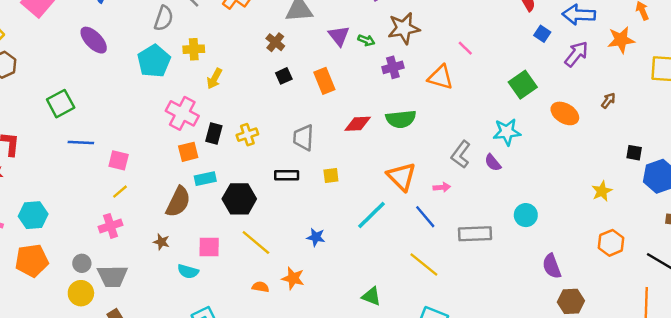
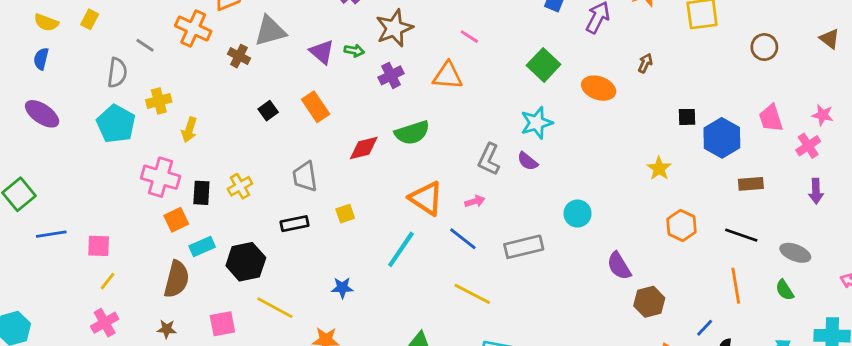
brown cross: (275, 42) -> (239, 56), moved

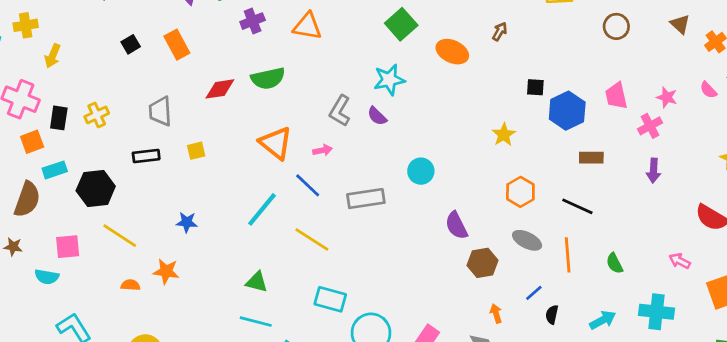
cyan line: (401, 249) -> (262, 209), moved
gray ellipse: (795, 253) -> (527, 240), moved

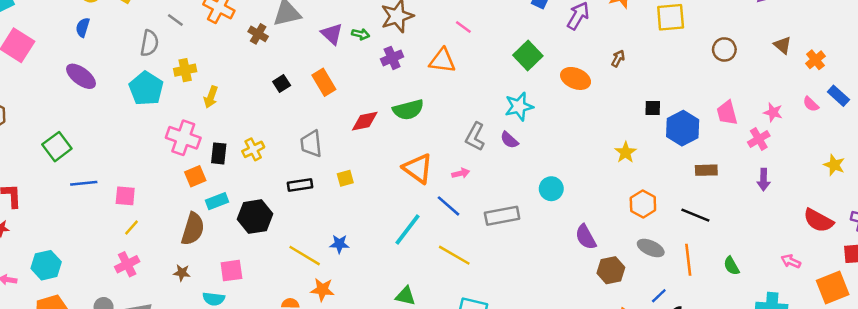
yellow line: (120, 236) -> (305, 256), moved

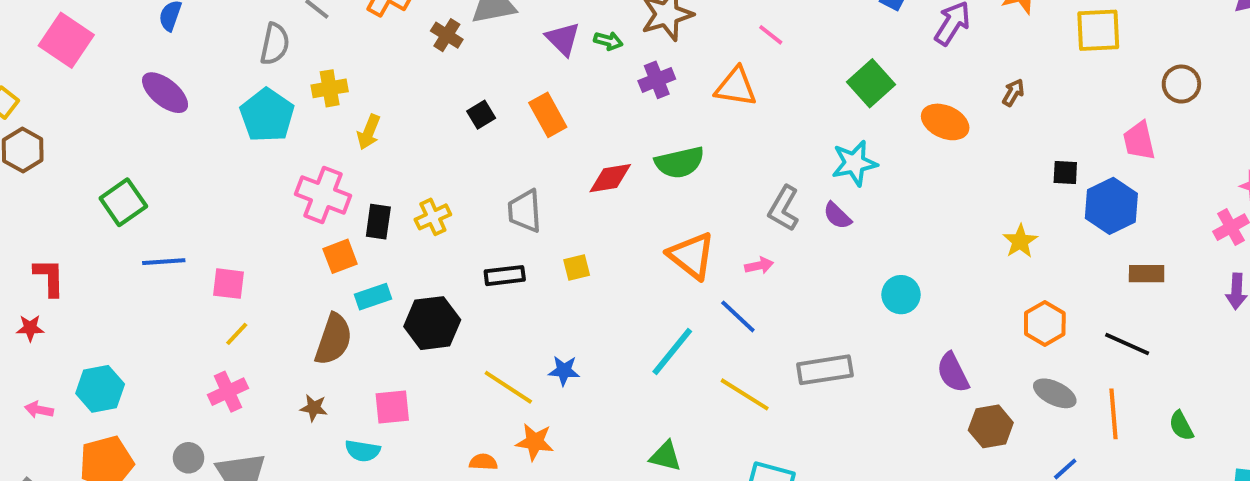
pink trapezoid: (727, 113) -> (1139, 141), moved
gray rectangle: (502, 216) -> (825, 370), moved

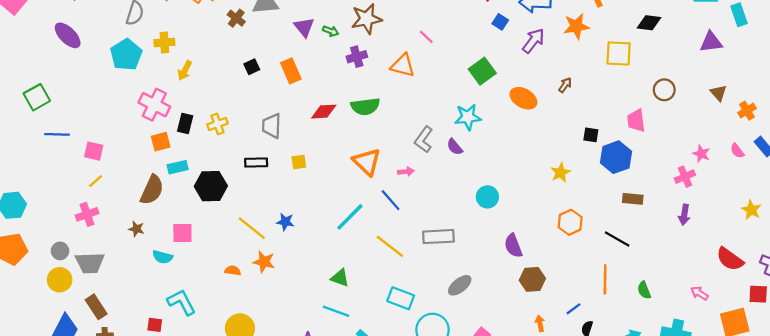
gray ellipse: (1055, 393) -> (460, 285), moved, turned -70

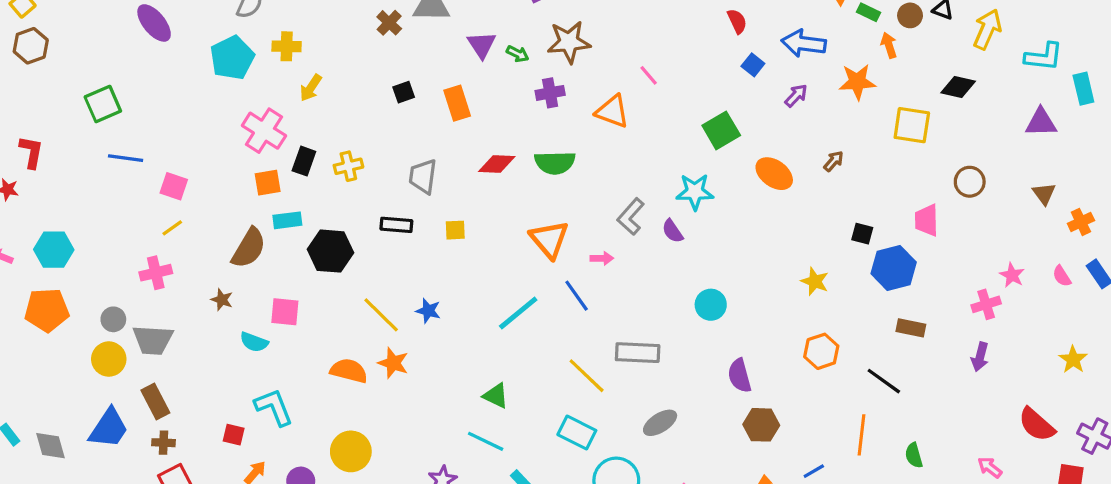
purple arrow: (533, 41) -> (796, 96), size x0.7
yellow star: (560, 173) -> (815, 281), turned -30
yellow line: (390, 246) -> (587, 376), moved
orange semicircle: (233, 271) -> (349, 371), size x1.6

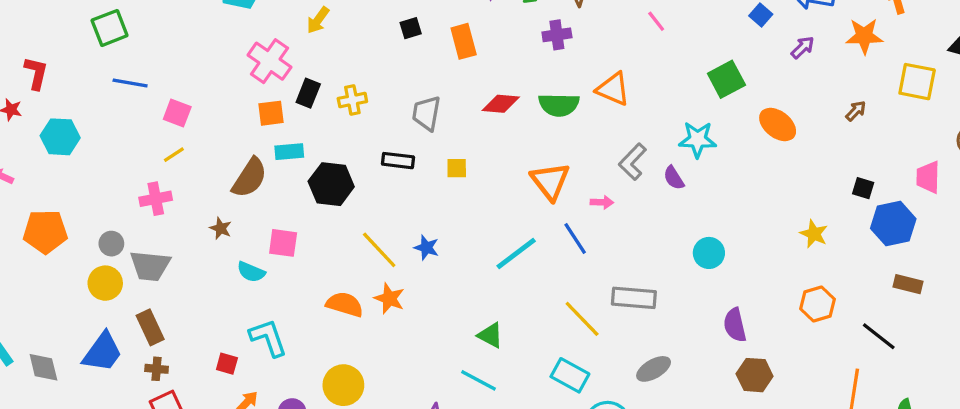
orange triangle: (612, 111) -> (613, 89), moved
brown arrow: (834, 161) -> (856, 111), moved
cyan hexagon: (54, 250) -> (60, 137), moved

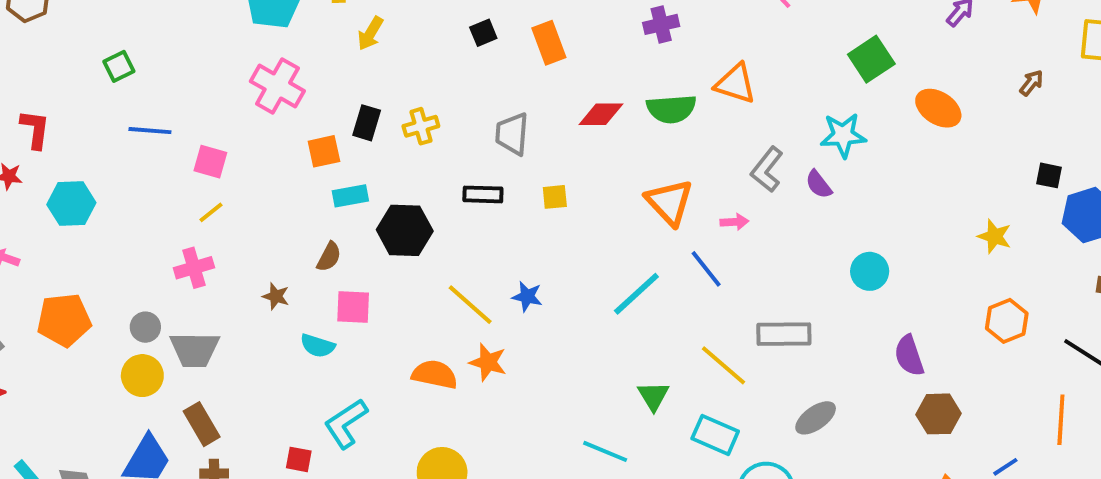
green square: (110, 28) -> (119, 66), size x0.7
pink cross: (269, 61) -> (277, 86), moved
brown semicircle: (250, 178) -> (329, 257), moved, size x0.6
green triangle: (490, 335) -> (653, 396), moved, turned 36
cyan L-shape: (268, 338) -> (346, 423), turned -99

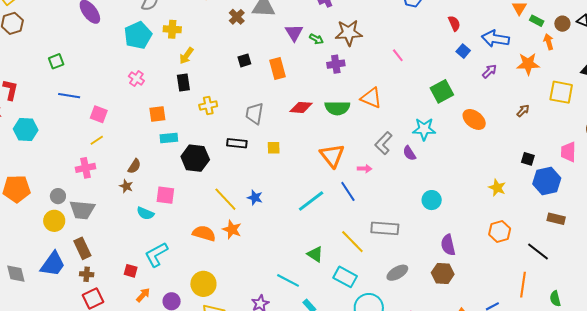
pink cross: (277, 86) -> (136, 79), size x0.6
black rectangle: (367, 123) -> (183, 83), moved, turned -30
brown semicircle: (329, 257) -> (134, 166), moved
green triangle: (653, 396) -> (315, 254), turned -30
brown hexagon: (939, 414) -> (443, 274), moved

